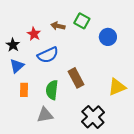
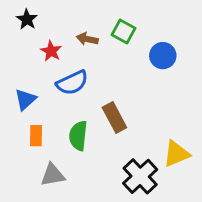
black star: (13, 45) -> (27, 19), moved
yellow triangle: (117, 87) -> (176, 154), moved
gray triangle: (45, 115) -> (53, 175), moved

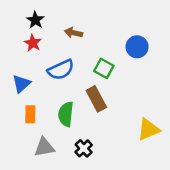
black star: (27, 19) -> (35, 20), moved
green square: (124, 31) -> (104, 68), moved
red star: (51, 51) -> (33, 43), moved
black cross: (140, 176) -> (84, 148), moved, size x0.6

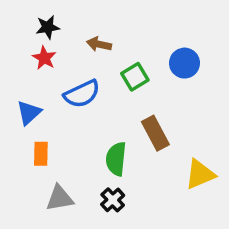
black star: (35, 20) -> (48, 27), turned 30
green square: (104, 68) -> (135, 77), moved, turned 30
brown rectangle: (96, 99) -> (155, 133), moved
green semicircle: (66, 114) -> (116, 159), moved

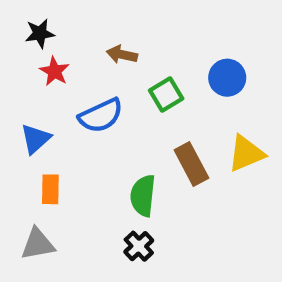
black star: (48, 27) -> (40, 33), moved
yellow triangle: (200, 174) -> (246, 153), moved
gray triangle: (60, 198) -> (38, 244), moved

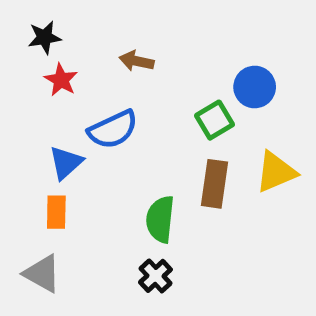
green square: (166, 95) -> (215, 120), moved
blue triangle: (36, 139) -> (66, 163), moved
brown rectangle: (191, 164) -> (215, 184), turned 36
gray triangle: (38, 244) -> (42, 274), turned 39

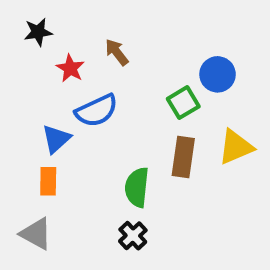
brown arrow: (137, 61) -> (117, 52), turned 40
red star: (61, 80) -> (70, 68), moved

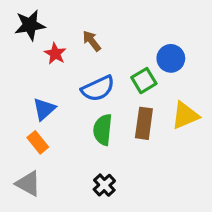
black star: (38, 32) -> (30, 25), size x1.4
blue semicircle: (97, 111) -> (98, 88), moved
orange rectangle: (48, 181) -> (38, 142), turned -40
green semicircle: (137, 187) -> (103, 130), moved

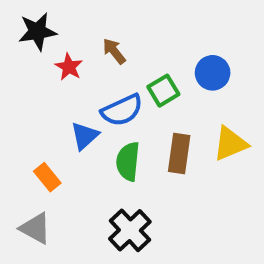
green square: (144, 81) -> (163, 91), moved
blue triangle: (44, 109) -> (85, 136), moved
black cross: (104, 185) -> (130, 230), size x1.5

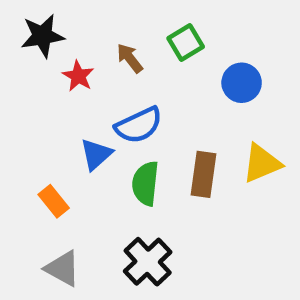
green square: (163, 91) -> (186, 42), moved
gray triangle: (35, 228) -> (63, 268), moved

